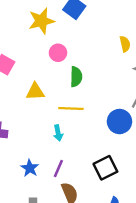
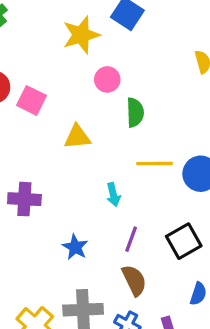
yellow line: (71, 108) -> (155, 164), moved
purple line: (58, 169) -> (131, 239), moved

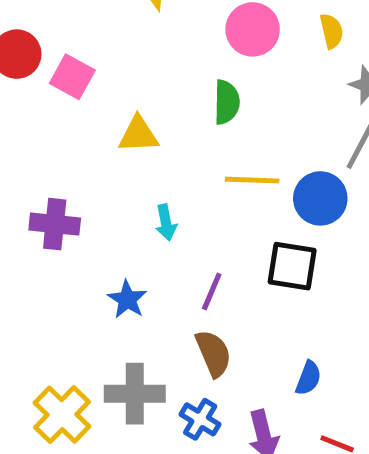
pink circle: (107, 79) -> (253, 29), moved, size x1.4
cyan arrow: (113, 195) -> (166, 222), moved
black square: (184, 241) -> (292, 266), moved, turned 36

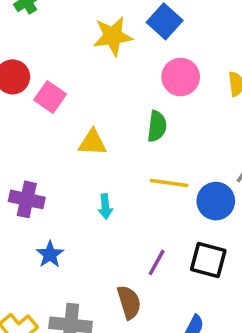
black square: (292, 266) -> (208, 260), moved
purple line: (212, 292) -> (157, 262), moved
blue star: (127, 299) -> (50, 254), moved

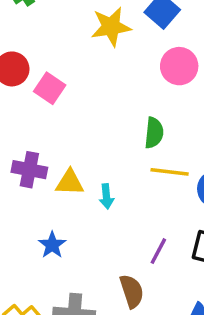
green semicircle: (157, 126) -> (154, 133), moved
yellow triangle: (92, 143) -> (70, 182), moved
purple cross: (27, 199) -> (29, 170), moved

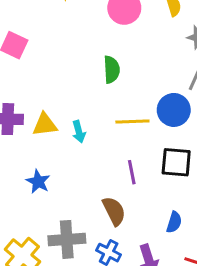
yellow line: (170, 172) -> (132, 121), moved
purple line: (158, 251) -> (132, 172), turned -30

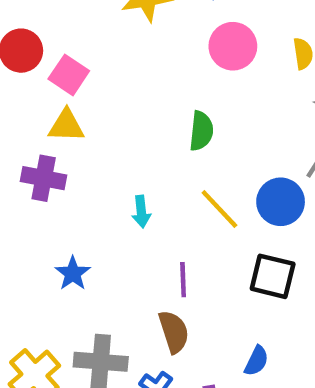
yellow line: (132, 121) -> (219, 209), turned 40
yellow triangle: (45, 125) -> (66, 126), moved
purple line: (132, 172) -> (183, 280), moved

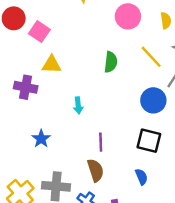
yellow triangle: (66, 126) -> (52, 64), moved
yellow line: (219, 209) -> (151, 57), moved
blue semicircle: (257, 361) -> (141, 177), moved, turned -49

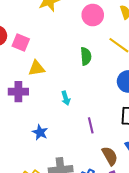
brown semicircle: (96, 170) -> (110, 156), moved

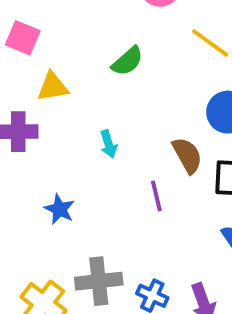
green semicircle: (86, 56) -> (127, 61), moved, turned 54
brown semicircle: (110, 156) -> (187, 155), moved

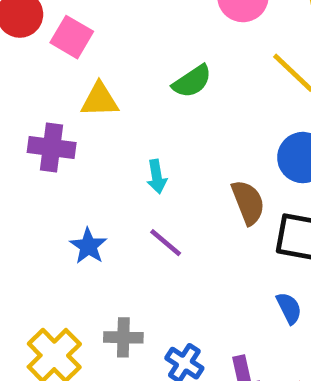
purple line: (156, 196) -> (166, 243), moved, turned -44
gray cross: (99, 281) -> (123, 337), size x0.7

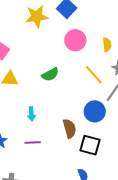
purple line: (166, 243) -> (33, 143), turned -49

